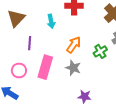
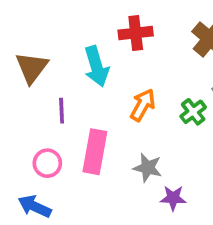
cyan arrow: (51, 21) -> (96, 66), size x1.5
gray star: (73, 68) -> (148, 168), moved

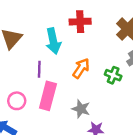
purple line: (62, 111) -> (39, 69), moved
green cross: (193, 112) -> (113, 75), turned -35

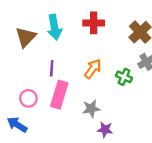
cyan arrow: (53, 41) -> (55, 27), moved
gray star: (81, 109) -> (91, 109), turned -30

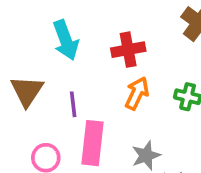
red cross: (94, 23) -> (128, 50), moved
brown triangle: (26, 37) -> (27, 91), moved

